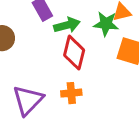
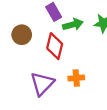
red diamond: (74, 53) -> (55, 46), moved

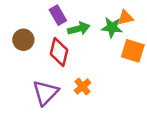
orange cross: (76, 78) -> (82, 86), turned -35

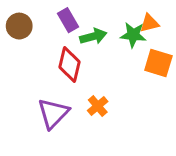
brown circle: (23, 40) -> (19, 26), moved

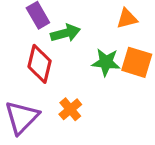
green star: (133, 35) -> (106, 62), moved

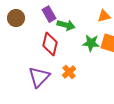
green arrow: (65, 33) -> (66, 25), turned 30

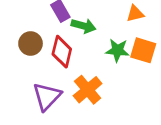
brown circle: (16, 18) -> (31, 44), moved
orange cross: (69, 72) -> (88, 90), size x1.5

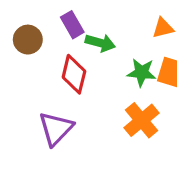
brown circle: (31, 44) -> (28, 40), moved
orange cross: (88, 90) -> (142, 120), moved

